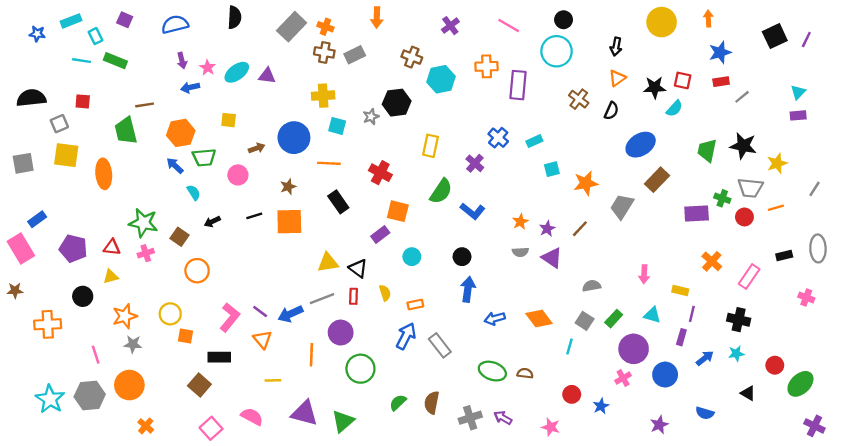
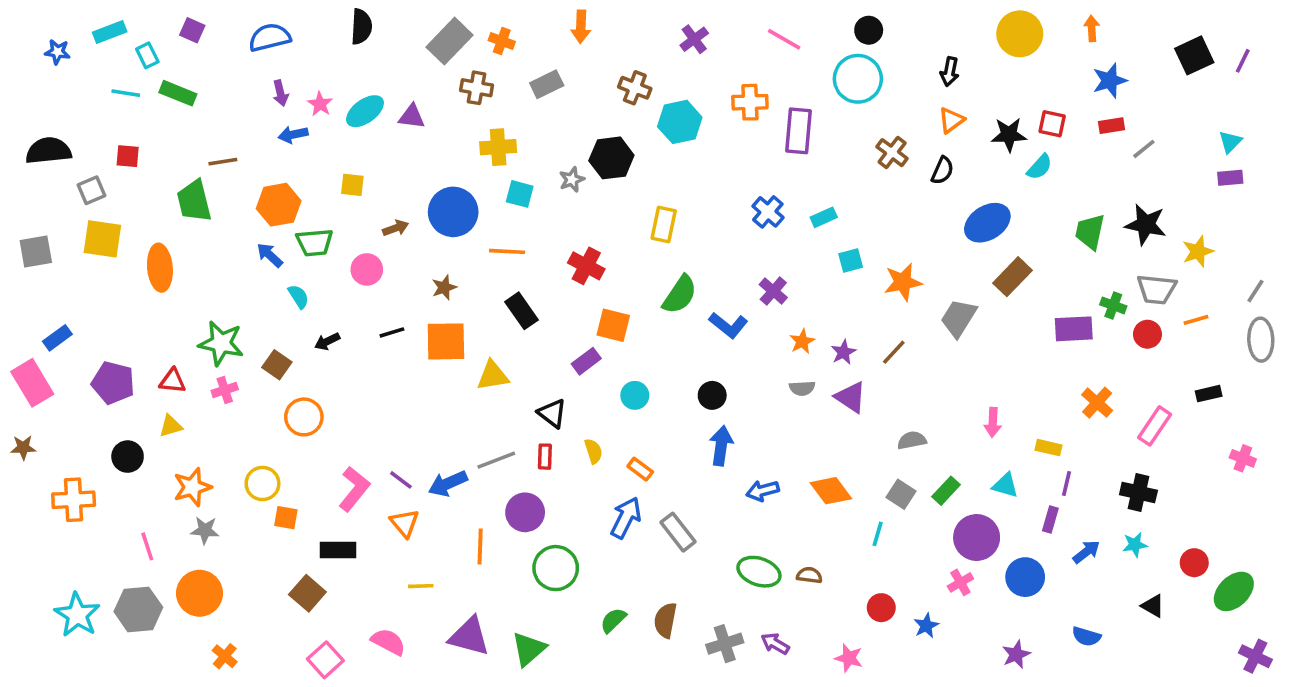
brown cross: (324, 52) -> (477, 88), moved
purple cross: (475, 163) -> (773, 291), moved
gray ellipse: (818, 248) -> (1261, 340), moved
yellow triangle: (328, 262) -> (493, 376), moved
orange rectangle: (415, 305) -> (640, 469), turned 49

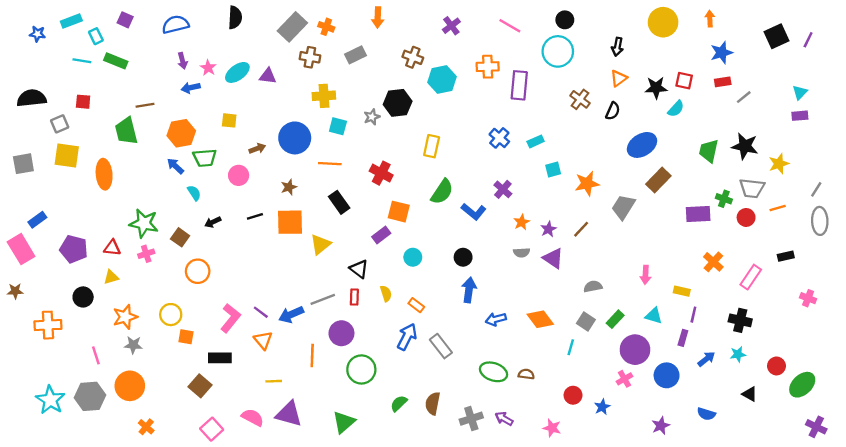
yellow triangle: (493, 376) -> (320, 244), turned -30
purple triangle: (469, 636) -> (289, 414), moved

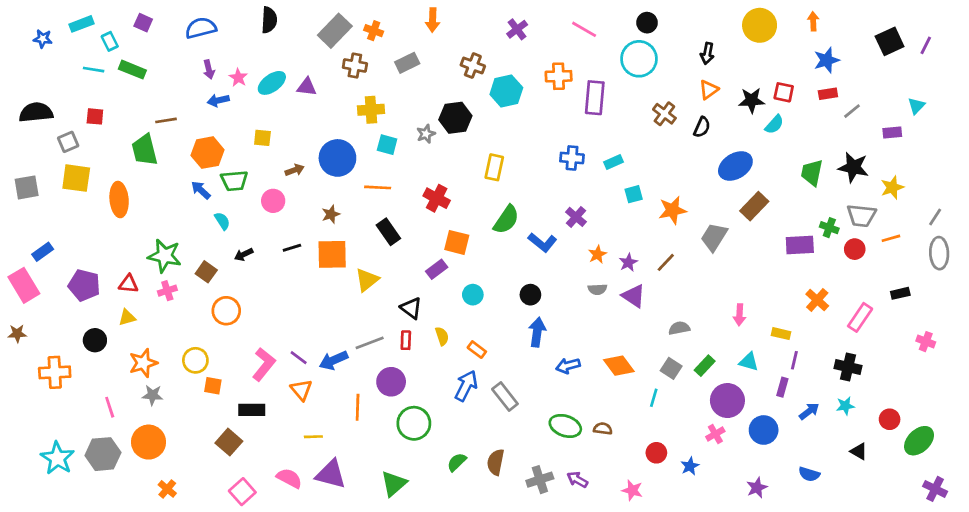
purple rectangle: (800, 116) -> (892, 133), moved
blue cross: (499, 138) -> (572, 158), turned -36

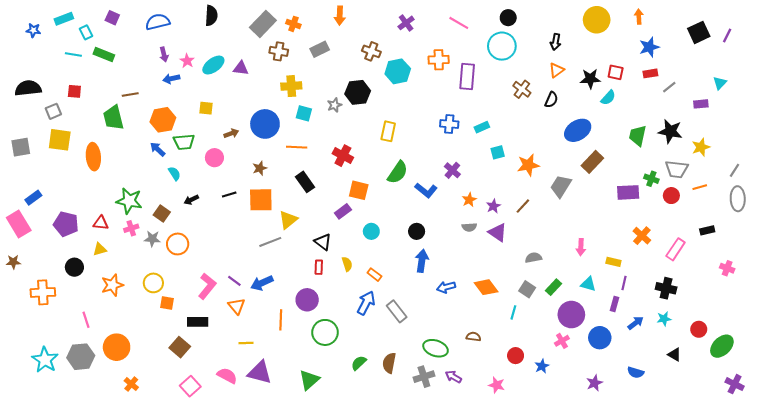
gray line: (370, 343) -> (270, 242), moved
gray star: (153, 395) -> (152, 239), moved
green ellipse: (565, 426) -> (436, 348), moved

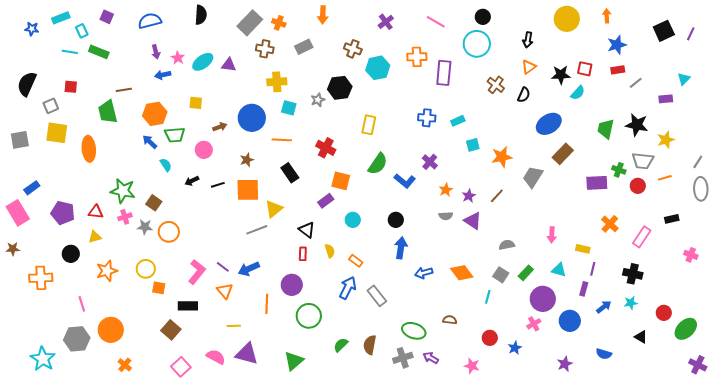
black semicircle: (28, 88) -> (27, 84), turned -60
black arrow: (191, 200) -> (192, 181), moved
cyan star: (45, 360) -> (43, 359), moved

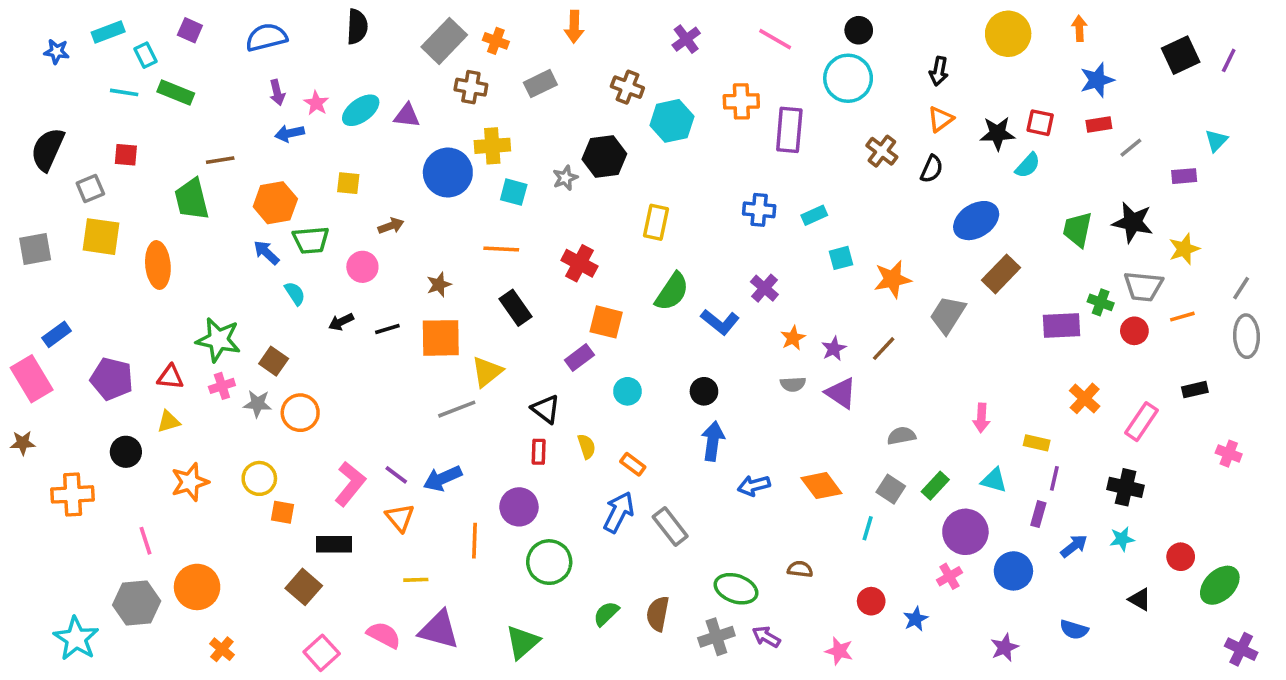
blue circle: (252, 118) -> (448, 173), moved

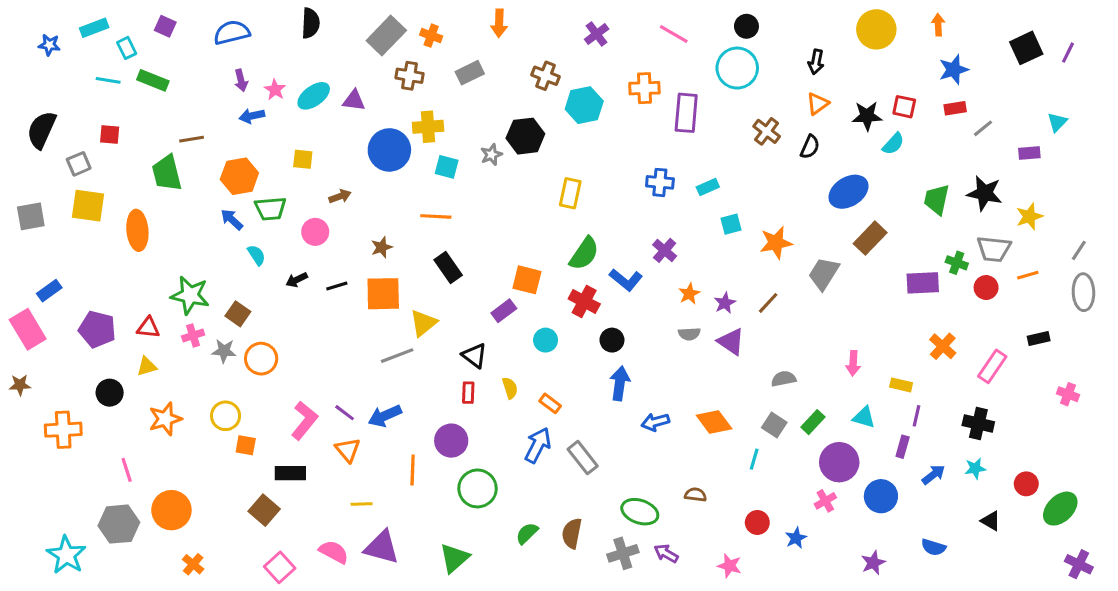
red cross: (579, 263) -> (584, 301), moved

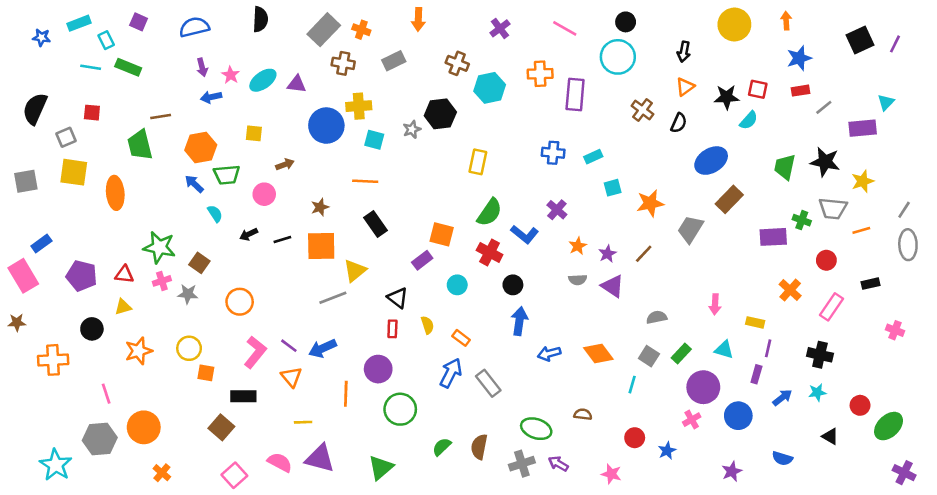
purple rectangle: (1029, 153) -> (863, 128), size x1.5
red circle: (986, 288) -> (826, 260), moved
orange circle: (261, 359) -> (240, 302), moved

